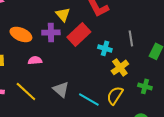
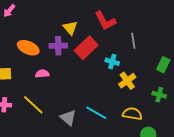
gray line: (131, 38) -> (133, 41), moved
green cross: (145, 86) -> (159, 95), moved
gray triangle: (61, 89) -> (68, 118), moved
yellow semicircle: (115, 95) -> (132, 114), moved, turned 66

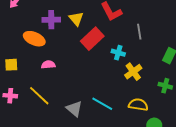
purple cross: (58, 46) -> (51, 20), moved

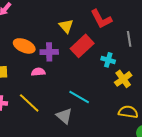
purple cross: (51, 20) -> (49, 52), moved
cyan line: (102, 104) -> (79, 97), moved

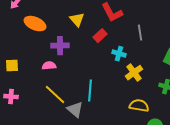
orange ellipse: (24, 46) -> (35, 24), moved
red rectangle: (82, 46) -> (100, 36), moved, size x0.6
cyan line: (79, 97) -> (90, 91), turned 65
yellow line: (29, 103) -> (55, 95), moved

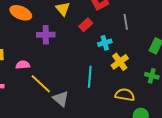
cyan cross: (119, 54) -> (105, 43), turned -32
pink semicircle: (49, 66) -> (23, 65), moved
cyan line: (90, 91) -> (90, 77), moved

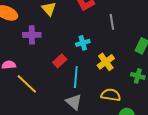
red rectangle: (86, 25) -> (60, 61), moved
cyan cross: (105, 43) -> (83, 43), moved
gray triangle: (61, 99) -> (74, 102), moved

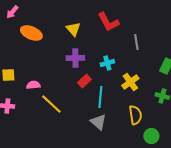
purple cross: (32, 35) -> (75, 58), moved
yellow semicircle: (111, 95) -> (135, 115), turned 72

